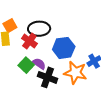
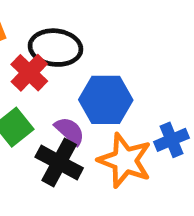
purple semicircle: (39, 64) -> (70, 131), moved

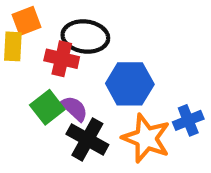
red cross: (29, 73) -> (62, 59), turned -32
purple semicircle: (70, 131) -> (74, 109), moved

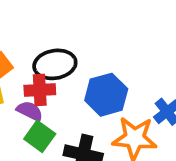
purple semicircle: (74, 109) -> (30, 111), moved

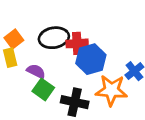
red cross: (40, 90) -> (77, 43), moved

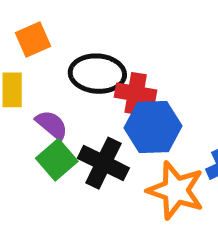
orange square: (14, 39) -> (33, 39), moved
black cross: (75, 102) -> (103, 163), moved

